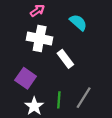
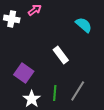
cyan semicircle: (78, 22) -> (84, 25), moved
white cross: (40, 39) -> (12, 19), moved, size x0.7

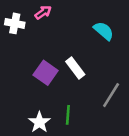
purple square: (24, 73) -> (46, 73), moved
gray line: (78, 91) -> (111, 95), moved

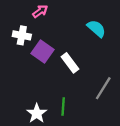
white cross: (15, 23) -> (22, 35), moved
purple square: (46, 73) -> (42, 51), moved

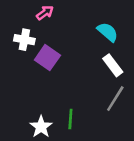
white rectangle: (70, 63) -> (113, 65), moved

